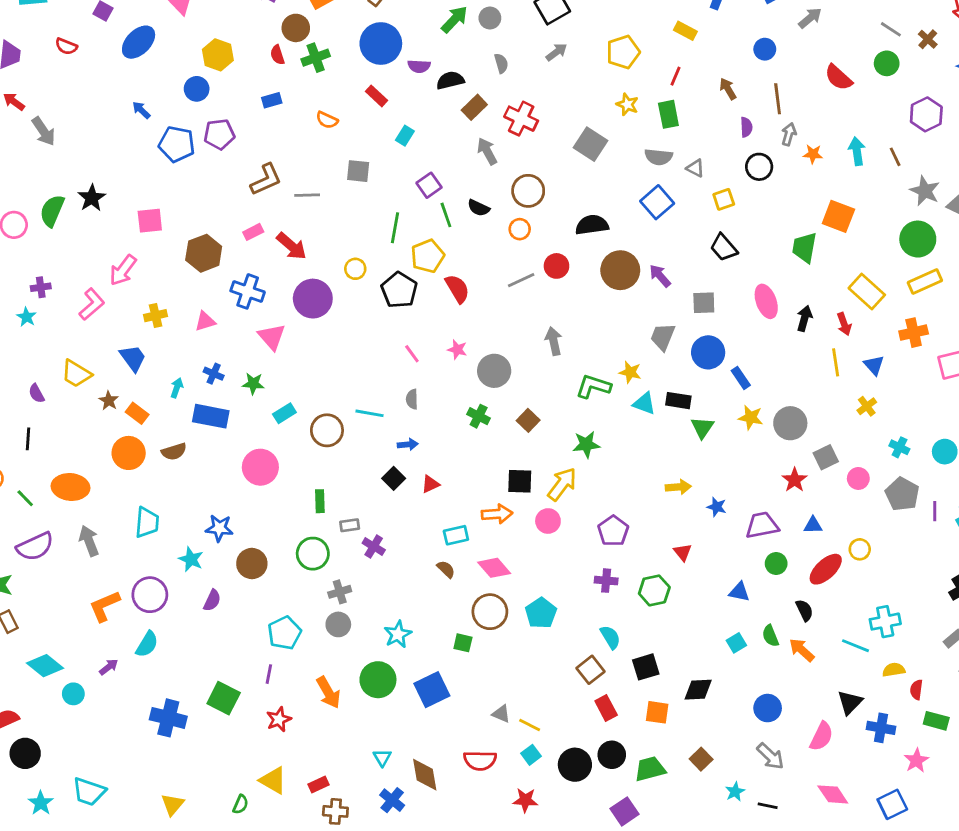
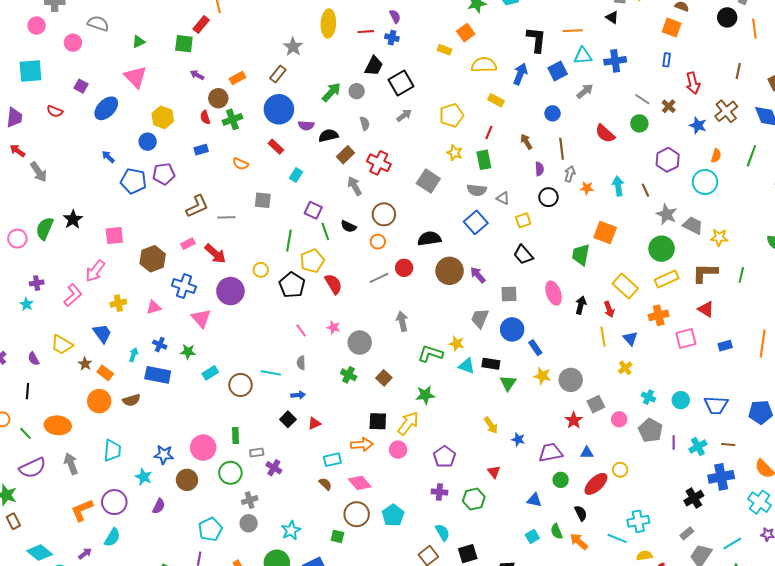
purple square: (429, 185) -> (313, 210), turned -30
pink circle: (260, 467) -> (203, 448), moved
yellow arrow: (678, 487) -> (491, 425), turned 60

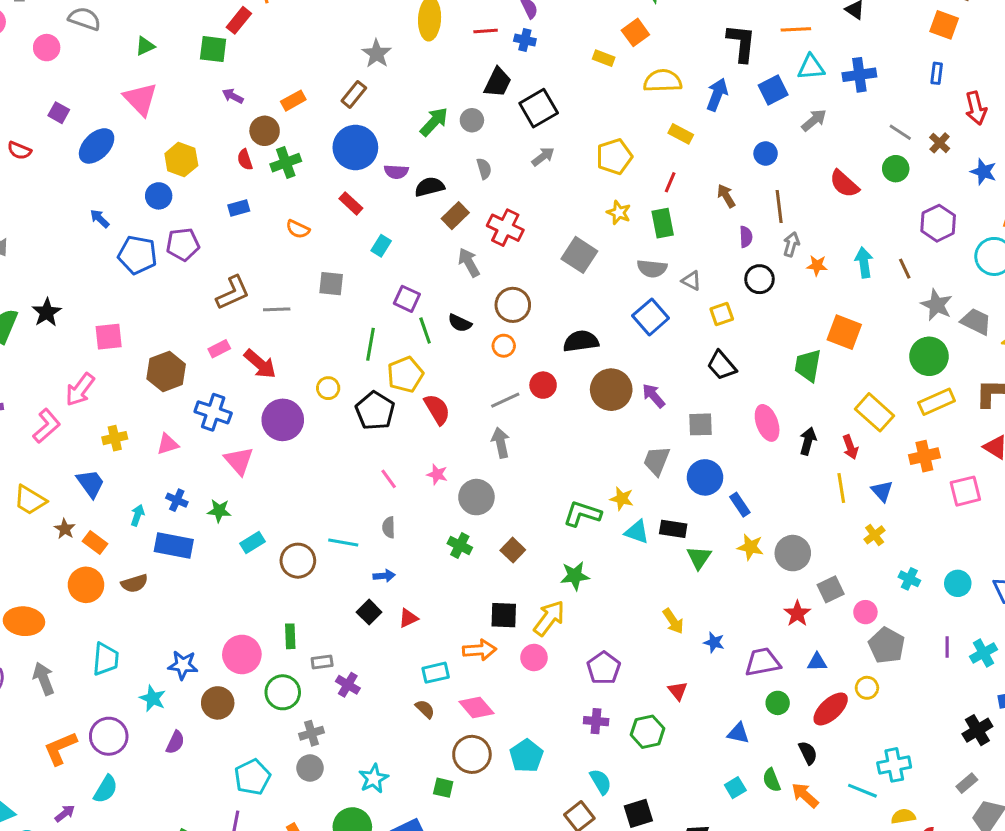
gray arrow: (402, 321) -> (501, 443), moved
gray pentagon: (650, 430) -> (887, 645), moved

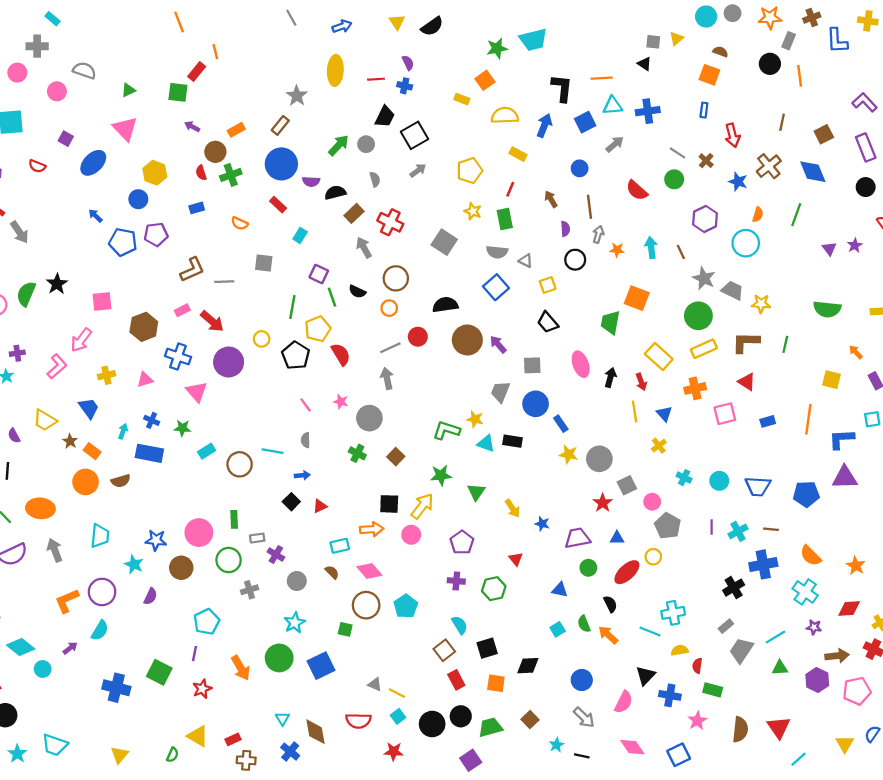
green triangle: (699, 558) -> (476, 492), moved
gray circle: (310, 768) -> (297, 581), moved

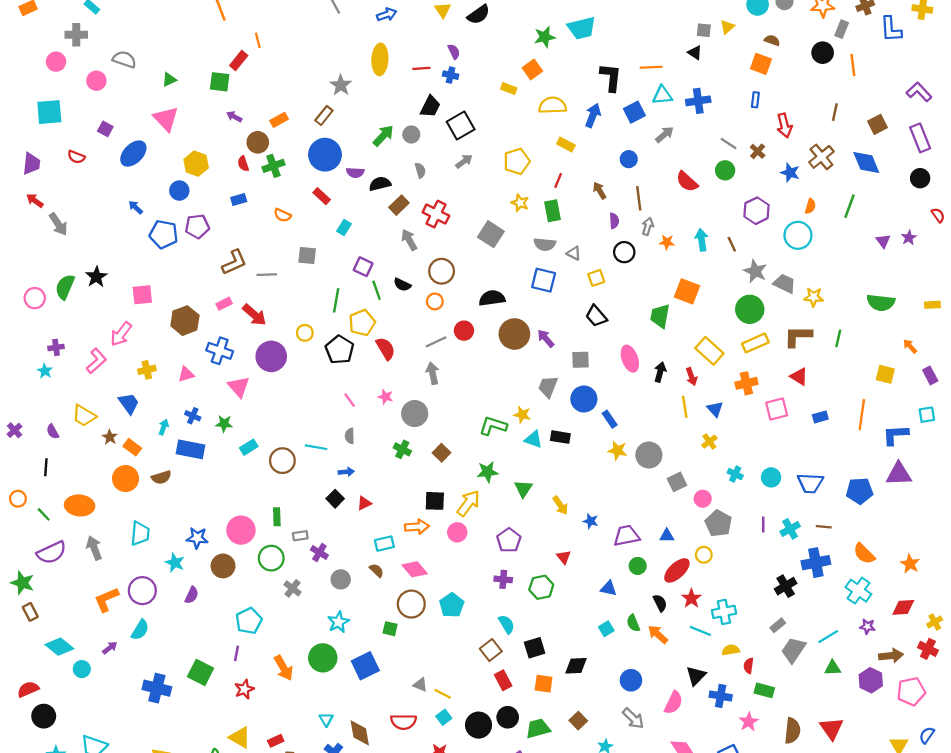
blue square: (496, 287) -> (544, 280), turned -35
red star: (603, 503) -> (691, 598), moved
gray cross: (249, 590) -> (293, 588), turned -35

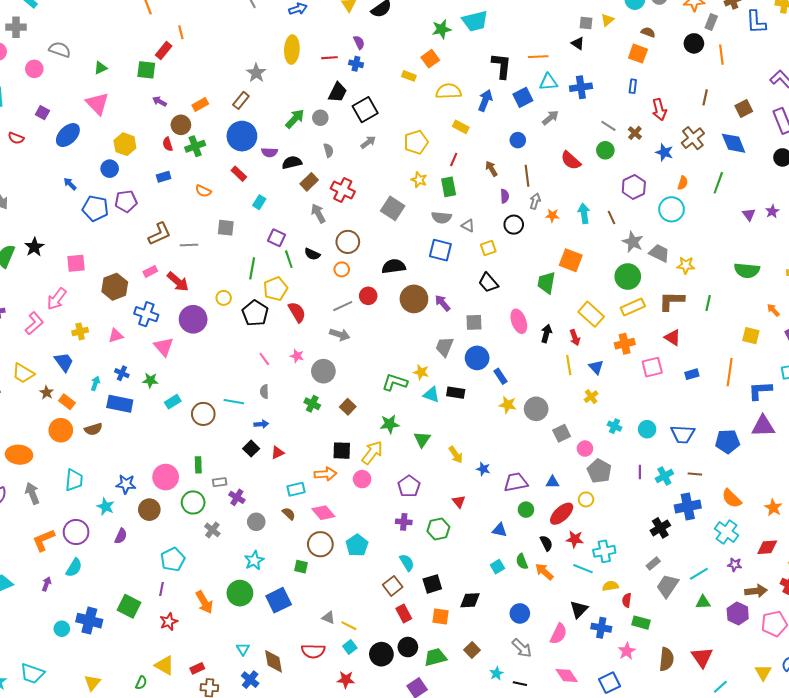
gray arrow: (433, 373) -> (340, 335), turned 120
red star: (691, 598) -> (575, 539), turned -30
purple arrow: (110, 648) -> (47, 584), turned -32
cyan circle: (82, 669) -> (62, 629), moved

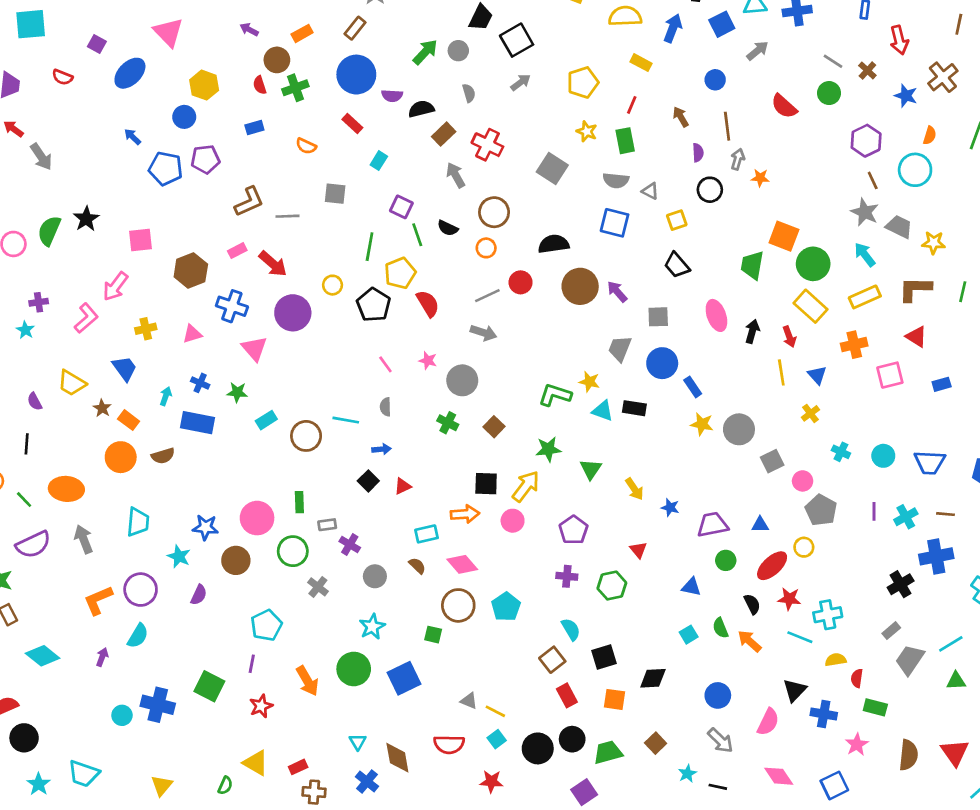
cyan arrow: (584, 213) -> (865, 255), moved, turned -30
brown line: (611, 217) -> (873, 180), moved
green circle: (628, 277) -> (813, 264), moved

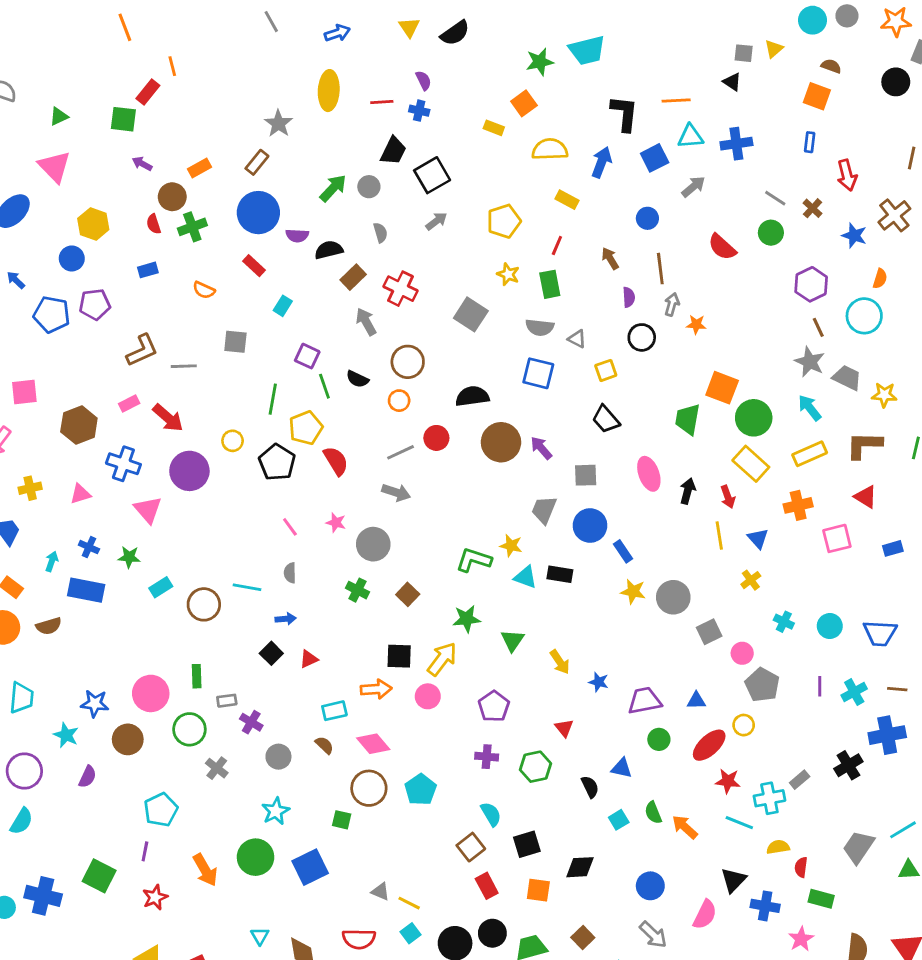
black semicircle: (752, 604) -> (590, 787), moved
gray rectangle: (891, 631) -> (800, 780), moved

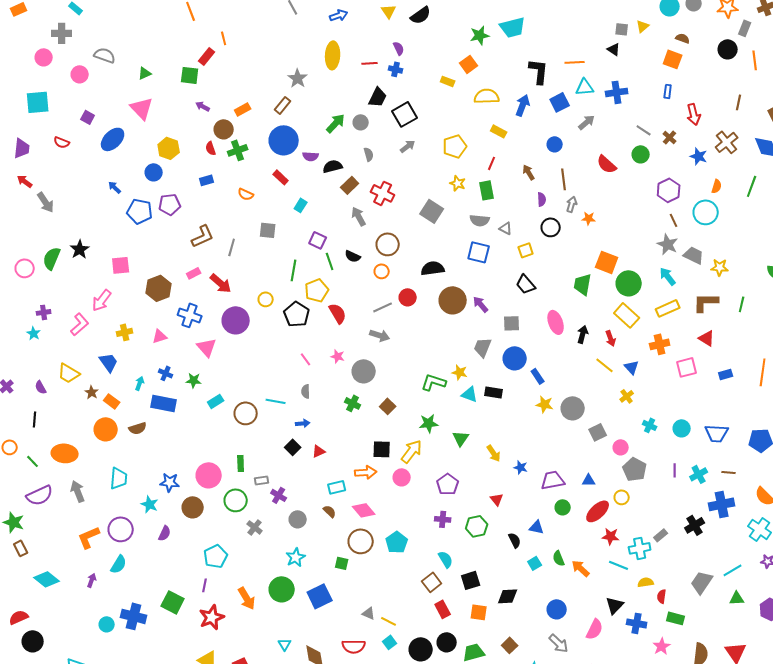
gray line: (184, 366) -> (232, 247), turned -72
yellow line: (719, 536) -> (605, 365), turned -42
red star: (155, 897) -> (212, 617), size x1.4

